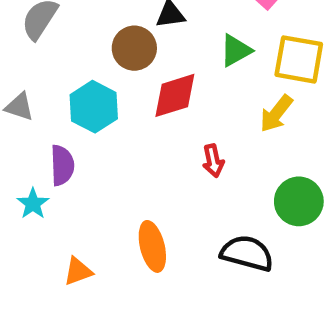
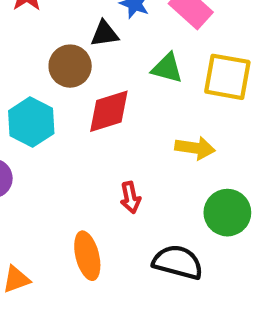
green triangle: (236, 50) -> (167, 68), turned 44
yellow arrow: (276, 113) -> (195, 148), moved, turned -120
red arrow: (213, 161) -> (130, 198), moved

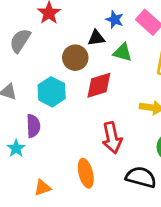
green triangle: (167, 68) -> (123, 52), moved
red arrow: (130, 198) -> (112, 138), size x1.6

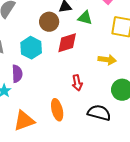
red arrow: (112, 138) -> (77, 83), size x0.7
orange triangle: (42, 188) -> (24, 121), size x1.6

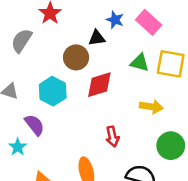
green triangle: (85, 18) -> (140, 63), moved
purple semicircle: (17, 74) -> (35, 125), turned -36

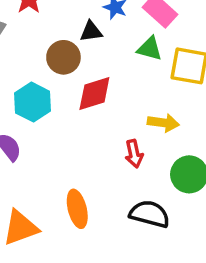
green triangle: (140, 63) -> (150, 49), moved
red arrow: (112, 137) -> (134, 154), moved

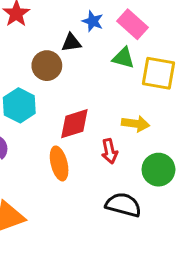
red diamond: (94, 93) -> (74, 124), moved
orange ellipse: (77, 209) -> (59, 163), moved

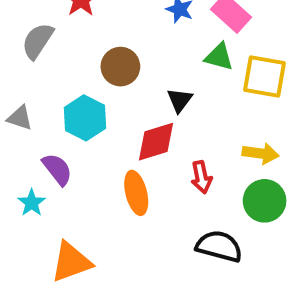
black triangle: (71, 43) -> (180, 100), moved, turned -45
yellow arrow: (136, 124) -> (261, 153), moved

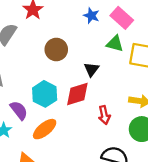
cyan hexagon: (85, 118) -> (45, 94), moved
orange ellipse: (136, 193) -> (45, 129), moved, turned 65

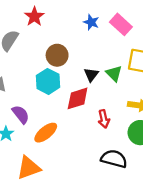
green triangle: (115, 44) -> (114, 73), moved, turned 30
cyan hexagon: (45, 94) -> (48, 81), moved

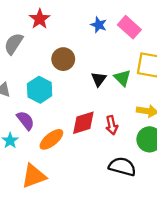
cyan hexagon: (48, 81) -> (40, 90), moved
red diamond: (78, 98) -> (83, 123), moved

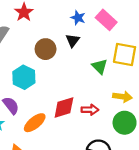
black triangle: (99, 79) -> (73, 40), moved
red arrow: (112, 125) -> (90, 110), turned -77

